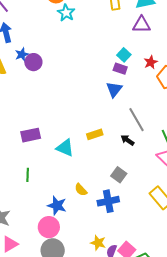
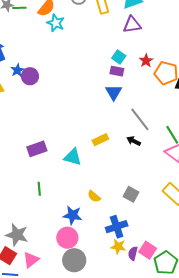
gray square: (119, 175) -> (131, 194), moved
blue cross: (108, 201) -> (117, 227), moved

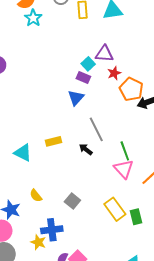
purple triangle: (132, 25) -> (104, 54), moved
yellow star: (118, 247) -> (38, 242), moved

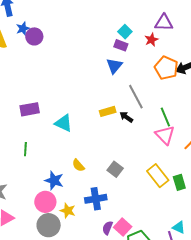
purple triangle: (104, 54) -> (164, 23), moved
orange pentagon: (131, 89) -> (166, 68), moved
yellow rectangle: (53, 141) -> (108, 111), moved
yellow star: (38, 242) -> (68, 211), moved

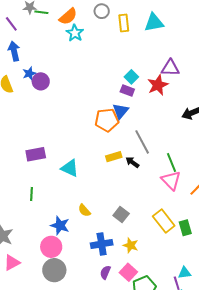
red star: (151, 40) -> (158, 85), size x1.5
orange pentagon: (166, 68) -> (107, 120), moved, turned -30
yellow star: (68, 211) -> (131, 245), moved
cyan triangle: (179, 227) -> (185, 273), turned -32
purple semicircle: (108, 228) -> (105, 272), moved

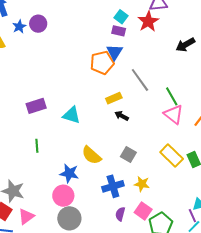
purple circle: (41, 81) -> (38, 24), moved
black arrow: (132, 162) -> (122, 116), moved
yellow semicircle: (84, 210) -> (91, 155), size x1.5

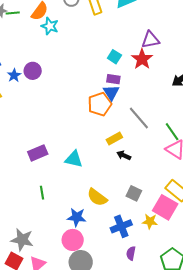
purple rectangle: (119, 31) -> (113, 79), moved
pink square: (143, 211) -> (165, 207), moved, size x1.4

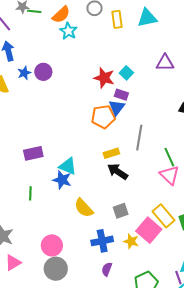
red star: (142, 59) -> (104, 78), moved, turned -30
gray line: (139, 118) -> (139, 138), turned 40
black arrow: (124, 155) -> (118, 172), size x1.5
gray square: (134, 193) -> (121, 211), turned 35
blue star: (77, 217) -> (62, 180), moved

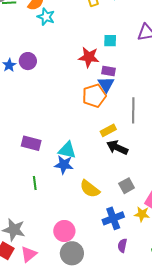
cyan square: (126, 73) -> (110, 41), moved, turned -32
purple rectangle: (33, 153) -> (31, 143), turned 36

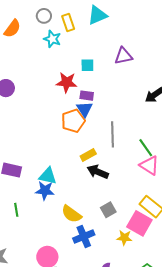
cyan star: (46, 17) -> (52, 39), moved
blue cross: (113, 218) -> (84, 236), moved

